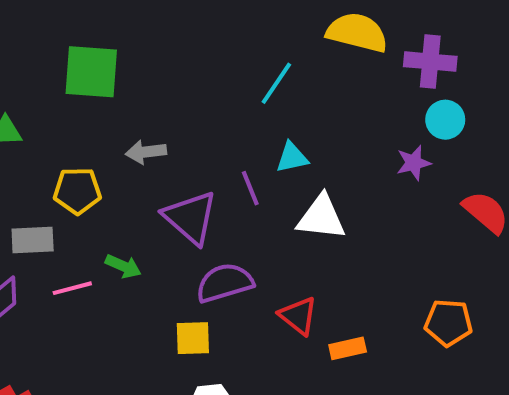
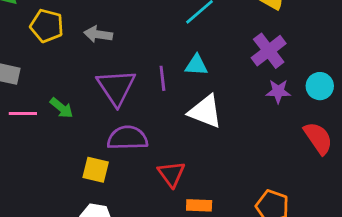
purple cross: (430, 62) -> (269, 51), moved, turned 32
cyan circle: (445, 120) -> (320, 86), moved
yellow pentagon: (77, 191) -> (47, 26), moved

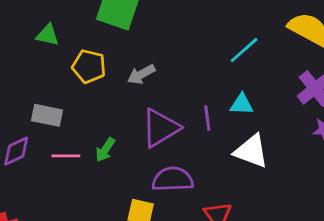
gray arrow: (98, 34) -> (141, 74), turned -36
purple triangle: (116, 87) -> (160, 128), turned 33
green arrow: (62, 108) -> (105, 150), turned 85

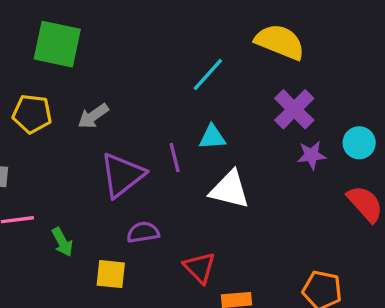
green arrow: (105, 150) -> (62, 242), moved, turned -55
purple semicircle: (173, 179) -> (143, 232), size x0.7

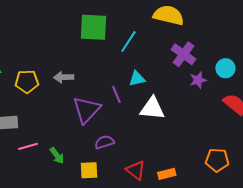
green square: (57, 44) -> (93, 27), moved
gray arrow: (93, 116) -> (64, 77), turned 42
red triangle: (200, 268) -> (136, 170), moved

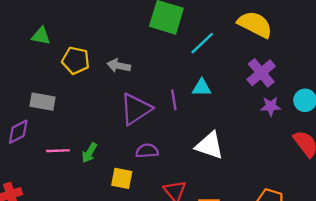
white triangle: (152, 108) -> (209, 146), moved
pink line: (28, 146) -> (58, 151), moved
green arrow: (57, 156) -> (89, 153), turned 54

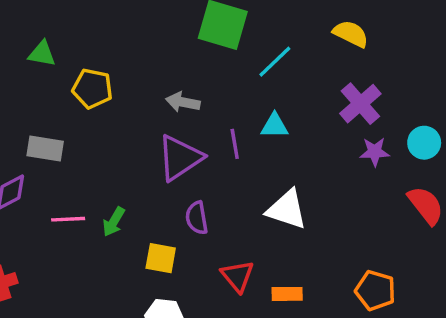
yellow semicircle: (255, 24) -> (351, 34), size x0.7
gray arrow: (119, 66) -> (183, 102), moved
purple semicircle: (147, 151) -> (197, 218), turned -95

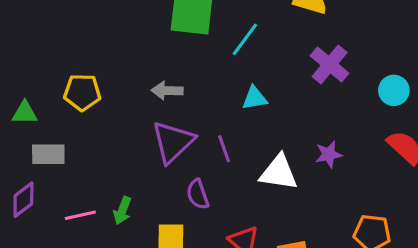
green triangle: (42, 54) -> (25, 113), moved
purple line: (235, 144) -> (224, 149), moved
purple star: (375, 152) -> (329, 154), moved

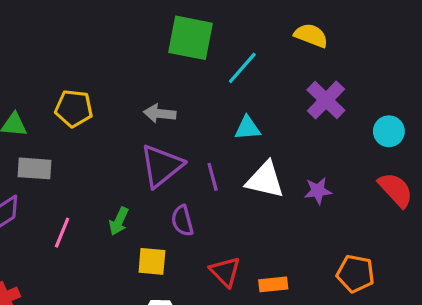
white triangle: (279, 173) -> (265, 180), moved
green arrow: (122, 211) -> (119, 221), moved
pink line: (80, 215) -> (62, 233), turned -60

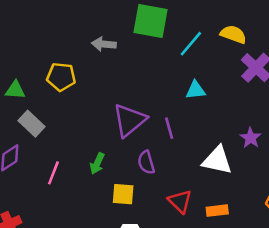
yellow semicircle: (311, 35) -> (233, 34), moved
gray arrow: (160, 113) -> (104, 44), moved
gray rectangle: (35, 168) -> (31, 124), turned 40
white triangle: (265, 180) -> (217, 160), moved
purple star: (318, 191) -> (251, 138), turned -30

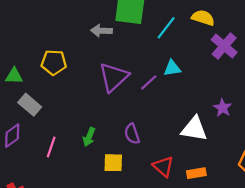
gray arrow: (104, 44) -> (102, 31), moved
purple triangle: (129, 120) -> (114, 77), moved
purple line: (169, 128) -> (149, 82), moved, turned 66

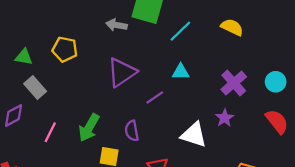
yellow semicircle: (203, 18) -> (232, 27), moved
purple cross: (224, 46) -> (234, 83), moved
purple line: (149, 82) -> (155, 98), moved
green arrow: (89, 137) -> (89, 128), size x1.5

